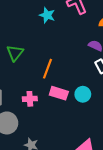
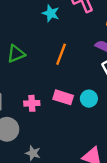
green triangle: (15, 53) -> (16, 54), turned 30
orange line: (47, 69) -> (61, 54), moved

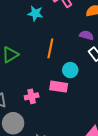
cyan circle: (89, 99) -> (70, 70), moved

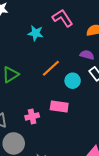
orange line: (50, 48) -> (51, 68), turned 36
cyan circle: (70, 70) -> (73, 81), moved

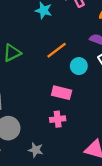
pink cross: (32, 116) -> (58, 119), moved

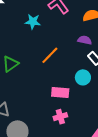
cyan circle: (79, 66) -> (83, 77), moved

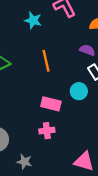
orange line: (50, 55) -> (46, 61), turned -66

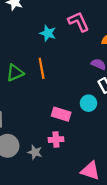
orange line: (46, 61) -> (42, 68), moved
gray star: (24, 162) -> (35, 152), moved

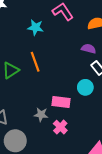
pink cross: (56, 140) -> (60, 127), turned -32
gray star: (35, 152) -> (41, 115), moved

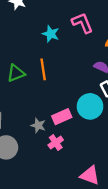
cyan circle: (85, 87) -> (90, 106), size x1.5
pink rectangle: (61, 102) -> (62, 117), turned -42

